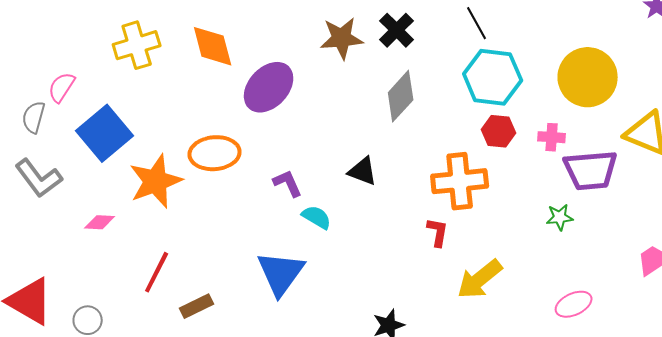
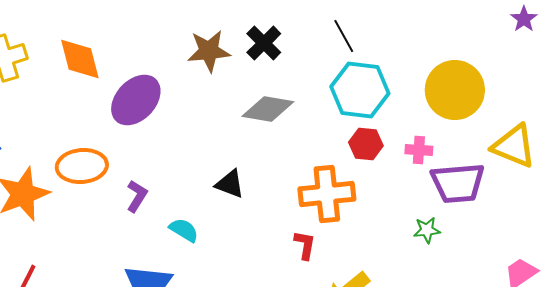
gray diamond: (401, 96) -> (268, 109), turned 57
purple L-shape: (288, 183) -> (137, 196), moved, turned 56

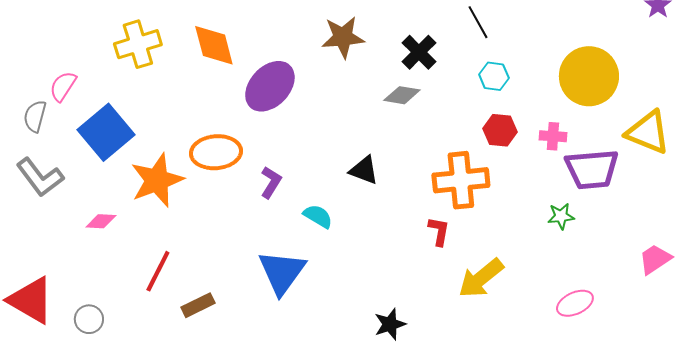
black cross: (264, 43) -> (419, 52), moved
cyan hexagon: (360, 90) -> (494, 76), size x0.5
gray diamond: (268, 109) -> (402, 95), size x0.7

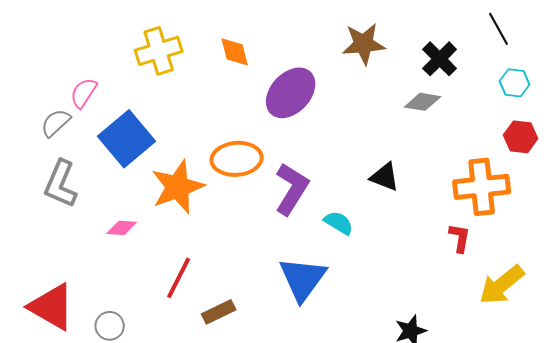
orange diamond: (214, 45) -> (235, 52), size x0.7
gray semicircle: (35, 116) -> (56, 123), turned 32
gray L-shape: (40, 177) -> (61, 184), turned 60
purple L-shape: (271, 182) -> (292, 189), size x1.6

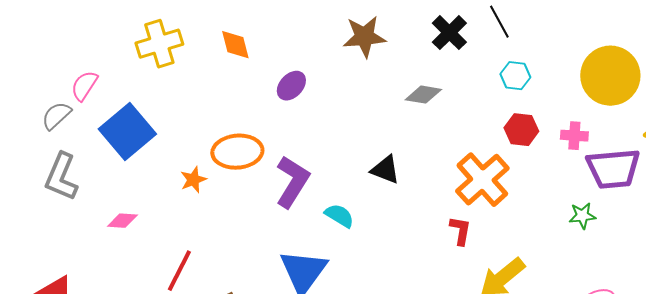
black cross: (440, 59) -> (449, 33), moved
purple ellipse: (291, 93) -> (291, 86), size x0.6
orange star: (178, 187) -> (193, 180), moved, size x0.5
orange cross: (482, 187) -> (482, 180), turned -36

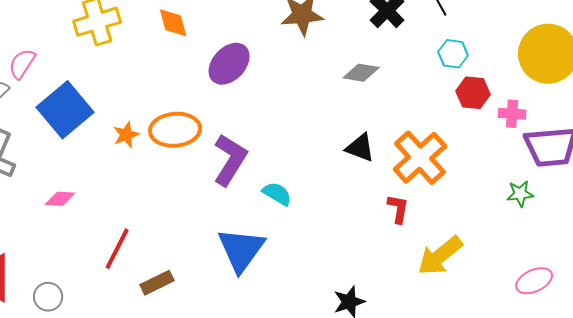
purple ellipse: (291, 86) -> (229, 64), size x1.4
red hexagon: (521, 130) -> (473, 93), moved
black triangle: (385, 170) -> (360, 148), moved
orange star: (193, 180) -> (126, 135), moved

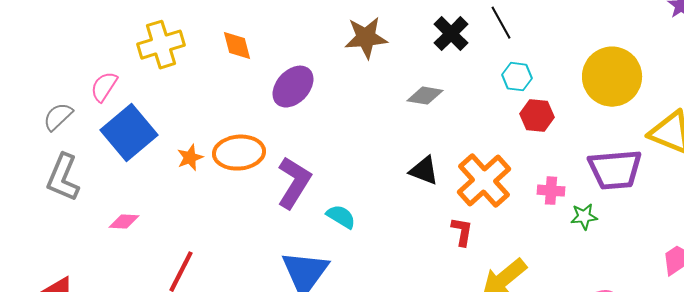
pink semicircle: (22, 64) -> (104, 87), moved
pink cross: (512, 114) -> (551, 191), moved

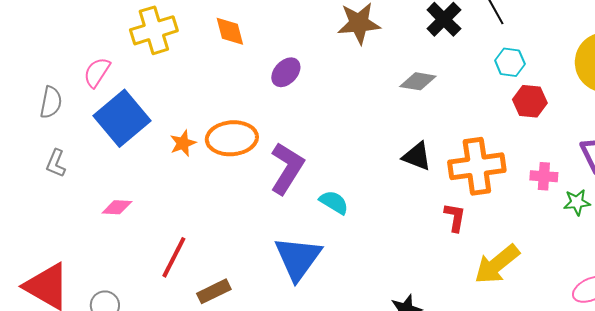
purple ellipse: (293, 87) -> (286, 72), size x0.7
gray semicircle: (58, 117) -> (51, 102), turned 144
gray L-shape: (63, 178) -> (56, 163), size x0.6
orange cross: (484, 181) -> (477, 166), turned 34

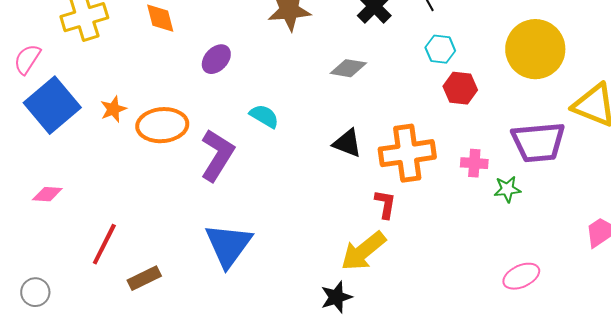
orange star: (183, 143) -> (113, 109), moved
cyan semicircle: (334, 202) -> (264, 116), moved
yellow arrow: (497, 264) -> (363, 251), moved

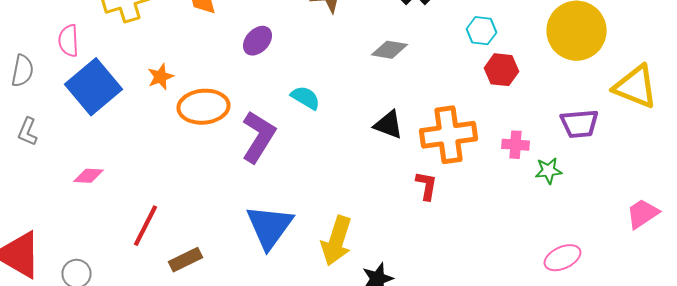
pink semicircle: (27, 59) -> (68, 41), turned -36
orange star: (113, 109) -> (160, 77), moved
purple trapezoid: (538, 142) -> (580, 124), size x0.7
yellow arrow: (363, 251) -> (336, 241), moved, turned -33

